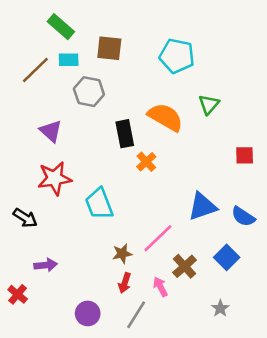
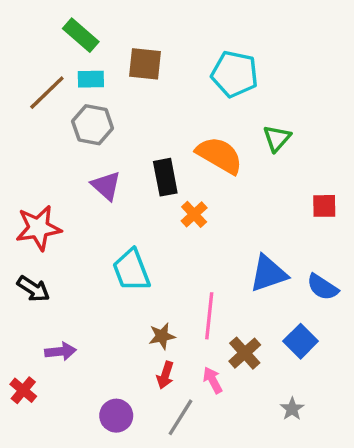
gray hexagon: (89, 92) -> (93, 125), moved
purple triangle: (51, 131) -> (106, 186), moved
red star: (55, 178) -> (38, 228), moved
pink line: (158, 238) -> (209, 316), turned -40

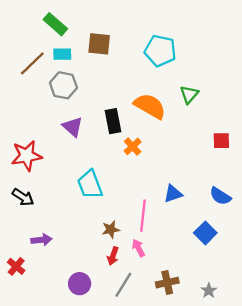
blue triangle: (268, 274) -> (173, 194), moved, size x0.7
brown cross: (245, 353) -> (167, 283), moved, turned 30
pink arrow: (213, 380) -> (138, 248), moved
gray star: (292, 409) -> (209, 291), moved

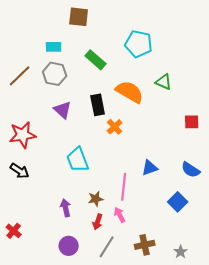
green rectangle: (55, 24) -> (96, 60), moved
brown square: (99, 44) -> (79, 17), moved
brown line: (32, 63) -> (20, 76), moved
green triangle: (189, 95) -> (164, 82), turned -48
purple arrow: (42, 240) -> (66, 208), moved, turned -96

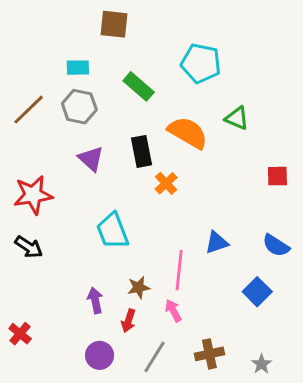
red arrow: (98, 222) -> (128, 321), moved

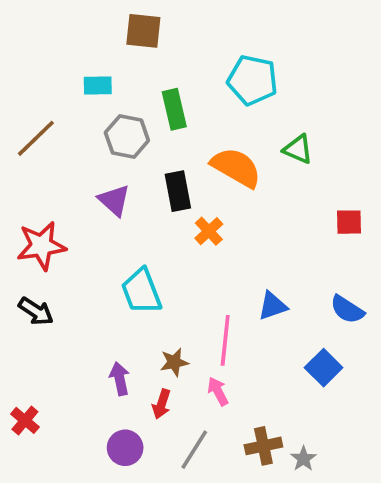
green rectangle: (139, 86) -> (174, 109), turned 36
gray hexagon: (79, 107) -> (127, 137), moved
gray star: (261, 364) -> (303, 459), moved

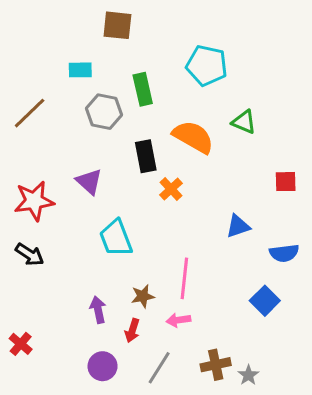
purple triangle: (114, 200) -> (89, 182), moved
blue triangle: (273, 306) -> (238, 226), moved
blue semicircle: (347, 309) -> (284, 253), turned -40
pink arrow: (218, 391) -> (178, 320), turned -70

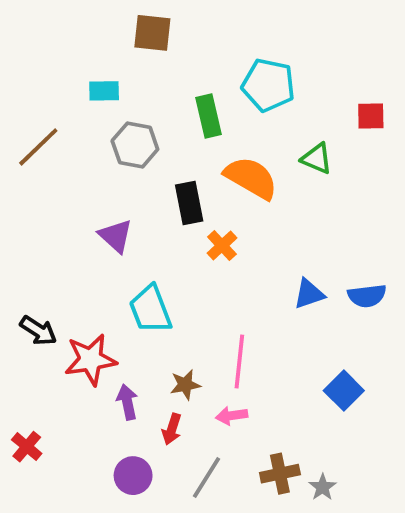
green rectangle: (143, 89) -> (208, 116), moved
red square: (286, 182) -> (371, 116), moved
red star: (34, 201) -> (91, 360), moved
blue semicircle: (284, 253) -> (367, 296), moved

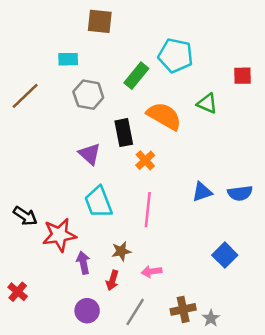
green rectangle: (208, 116) -> (136, 76), turned 52
purple triangle: (116, 236) -> (90, 154), moved
pink line: (239, 362) -> (148, 210), moved

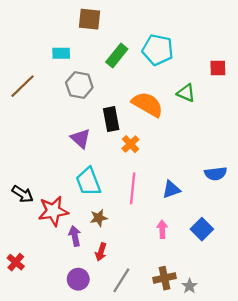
green rectangle: (136, 76) -> (117, 55), moved
blue triangle: (202, 192) -> (171, 189), moved
brown star: (121, 251) -> (99, 218), moved
pink arrow: (152, 272) -> (162, 229), moved, turned 96

